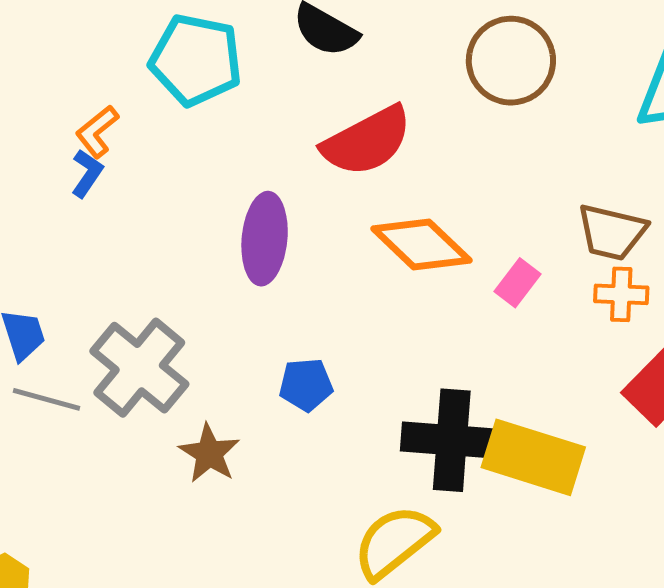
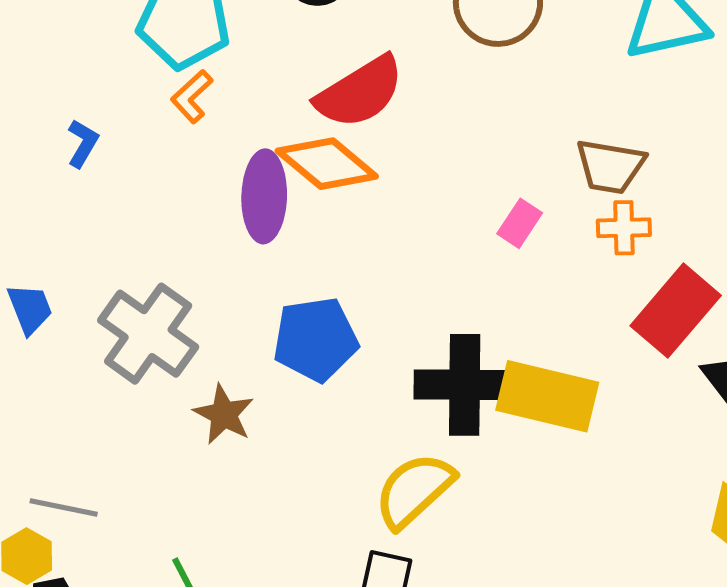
orange L-shape: (97, 132) -> (192, 96), moved
orange diamond: (421, 244) -> (327, 164), moved
blue pentagon: (306, 385) -> (316, 339), size x1.6
gray line: (47, 399) -> (64, 507), moved

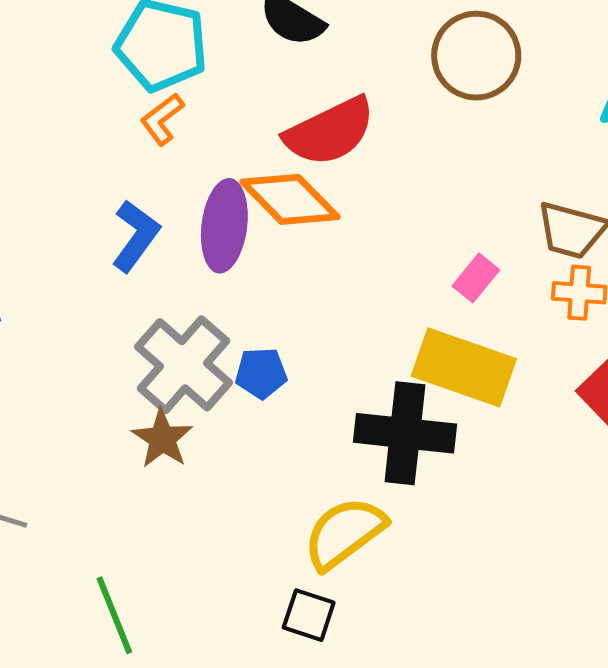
blue L-shape: (83, 143) -> (136, 236), moved, size x1.5
gray cross: (148, 334) -> (184, 365), moved
blue pentagon: (316, 339) -> (261, 373), size x0.6
yellow rectangle: (547, 396) -> (464, 367), moved

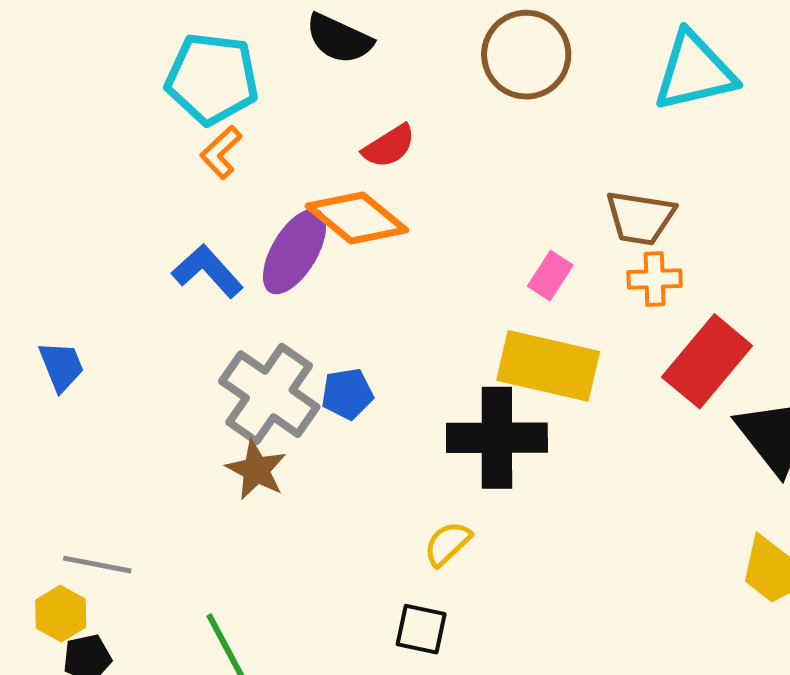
red semicircle: (330, 132) -> (389, 146), size x0.6
purple ellipse: (224, 226) -> (295, 251), turned 30
blue L-shape: (136, 236) -> (207, 271), turned -72
yellow semicircle: (344, 533) -> (448, 544), size x0.6

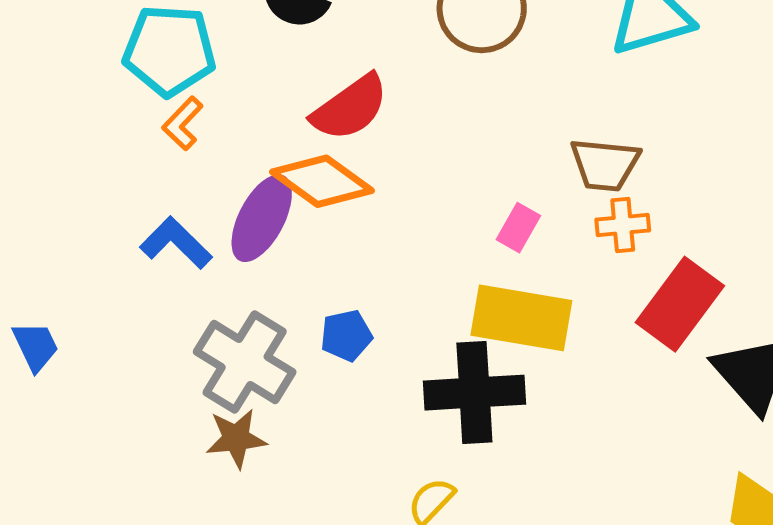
red semicircle: (389, 146) -> (350, 108), size x1.5
blue pentagon: (347, 394) -> (346, 335), moved
brown star: (256, 470) -> (236, 438), turned -30

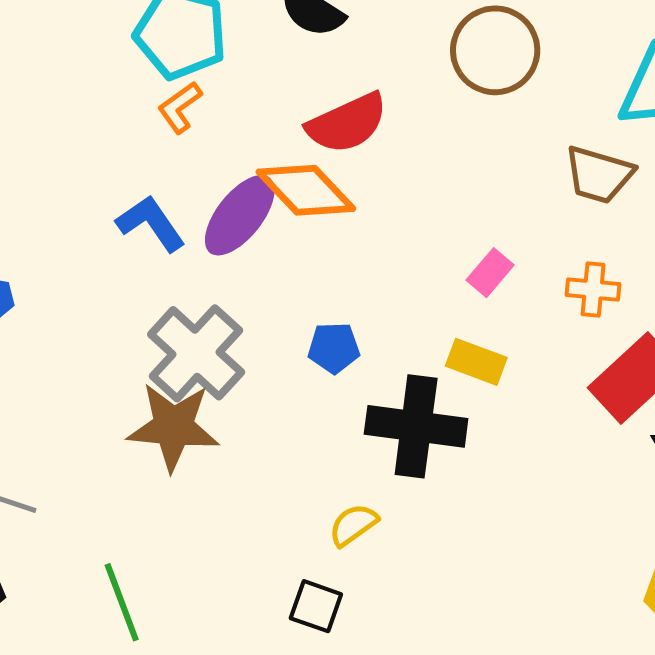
brown trapezoid: (605, 165) -> (599, 175), moved
yellow rectangle: (521, 318) -> (476, 362), size x0.6
blue pentagon: (346, 335) -> (334, 348), moved
brown star: (236, 438) -> (173, 427), size x1.5

